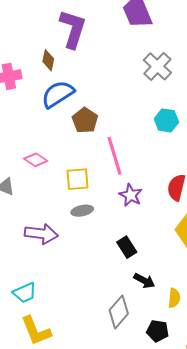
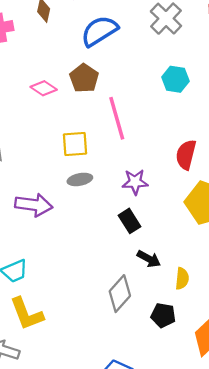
blue semicircle: (58, 94) -> (99, 31), moved
pink diamond: (36, 160) -> (44, 88), moved
purple star: (131, 195) -> (135, 182), moved, turned -30

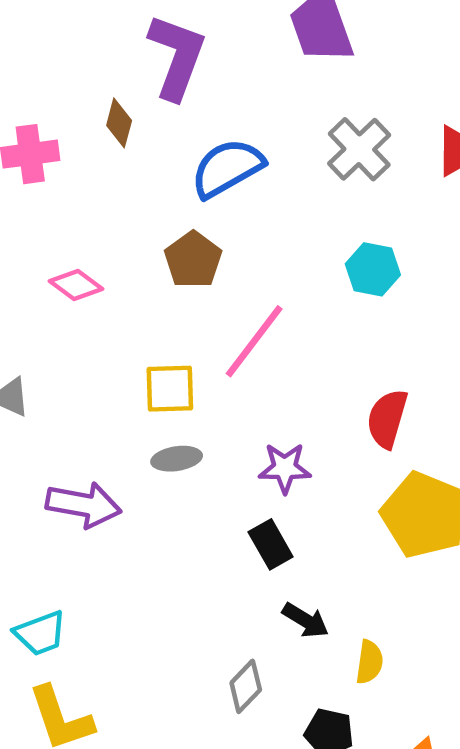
pink diamond: (44, 88) -> (76, 285), moved
pink line: (117, 118) -> (254, 341), turned 51
gray diamond: (120, 294) -> (246, 686), size x0.7

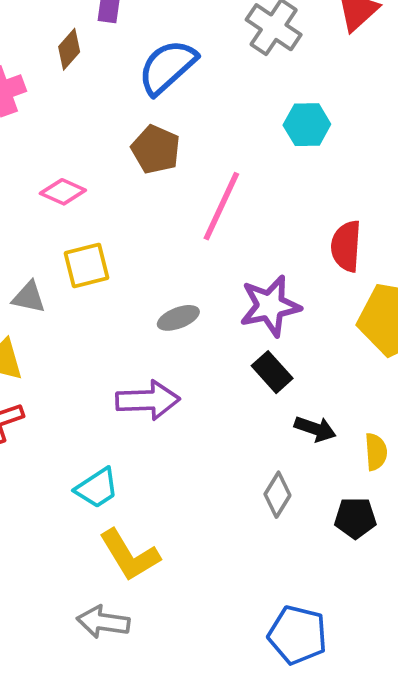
brown diamond: (119, 123) -> (69, 49), turned 39
yellow square: (170, 389) -> (87, 265), moved
purple star: (285, 468) -> (270, 306), size x1.4
purple arrow: (84, 505) -> (148, 400), moved

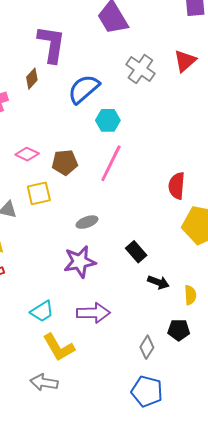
cyan hexagon: (307, 125) -> (108, 120), moved
brown pentagon: (156, 149) -> (65, 162), moved, turned -30
purple star: (270, 306) -> (80, 262), moved
purple arrow: (148, 400) -> (93, 313), moved
gray diamond: (277, 495) -> (147, 347), moved

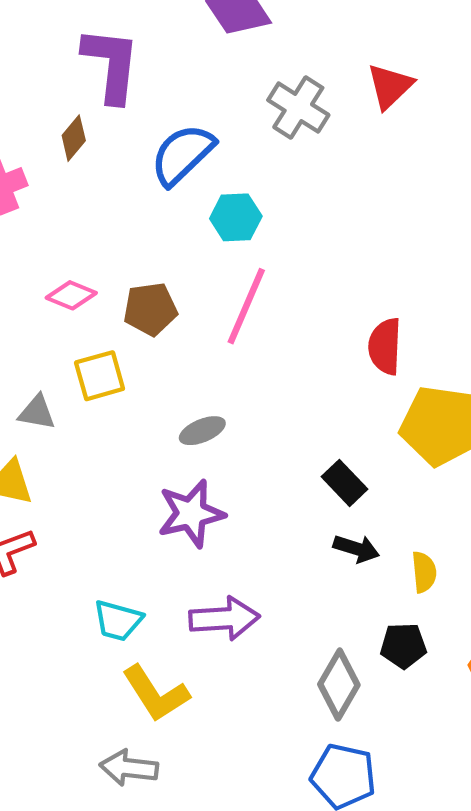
black rectangle: (136, 252) -> (344, 483), moved
cyan trapezoid: (42, 311) -> (118, 621), turned 50
gray diamond: (147, 347) -> (339, 685), size x1.4

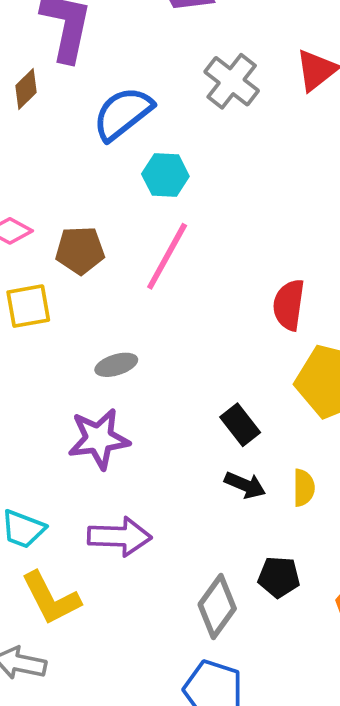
yellow semicircle: (424, 572) -> (304, 488), moved

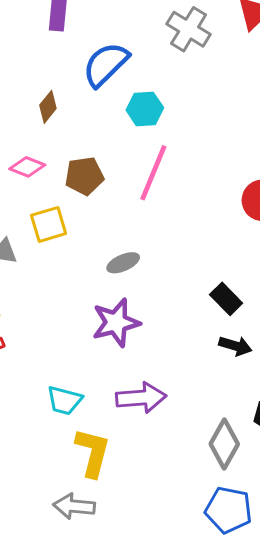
brown diamond: (26, 89) -> (48, 107), moved
yellow L-shape: (51, 598) -> (93, 452), turned -132

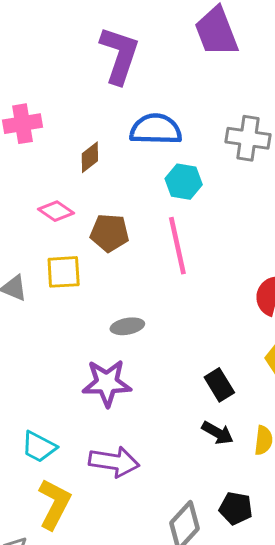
gray cross: (189, 29) -> (248, 138), moved, turned -36
blue semicircle: (106, 64) -> (156, 129), turned 33
pink line: (153, 173) -> (177, 246), turned -48

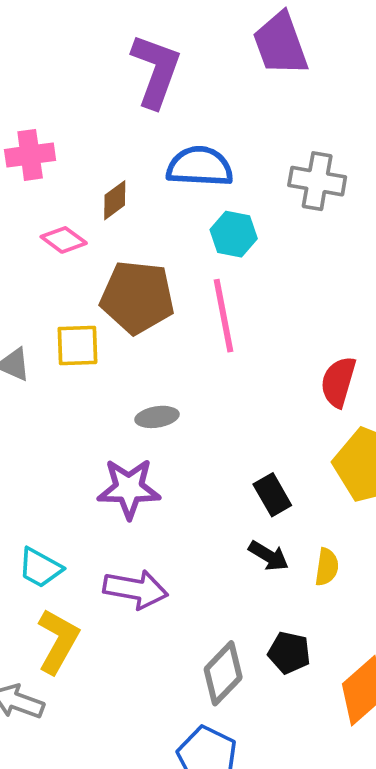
pink diamond: (56, 211) -> (64, 240), moved
brown pentagon: (109, 233) -> (137, 297), size x1.5

